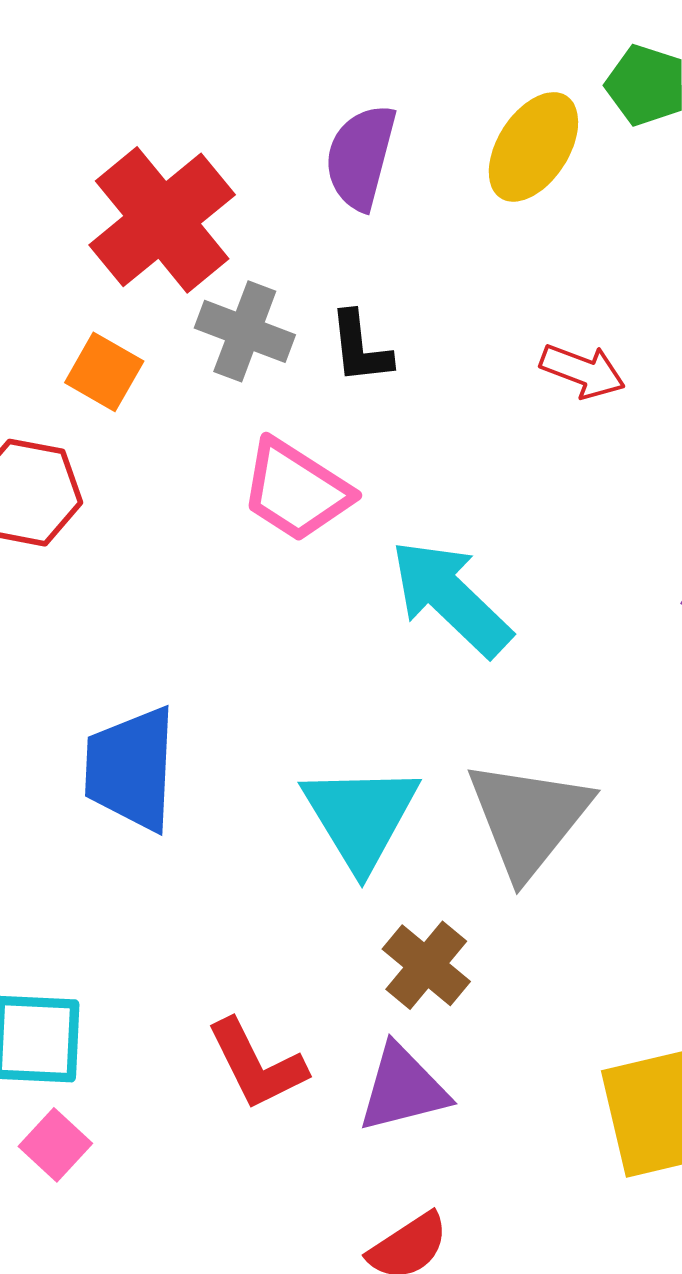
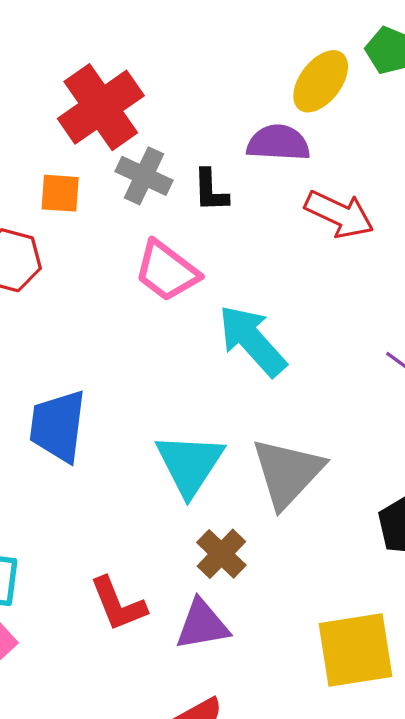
purple semicircle: (361, 157) -> (278, 143), moved, turned 74
red arrow: (583, 371) -> (339, 214), size x1.4
orange square: (104, 372) -> (60, 193), turned -30

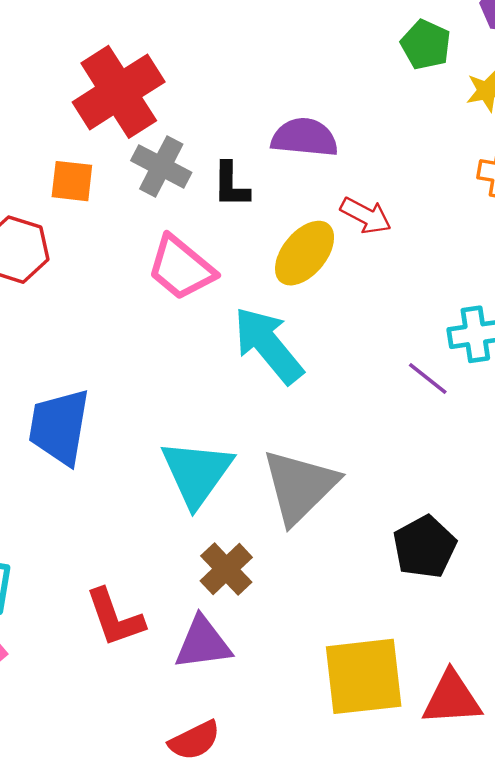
yellow ellipse: (321, 81) -> (305, 253), moved
red arrow: (339, 214) -> (366, 216), size x0.7

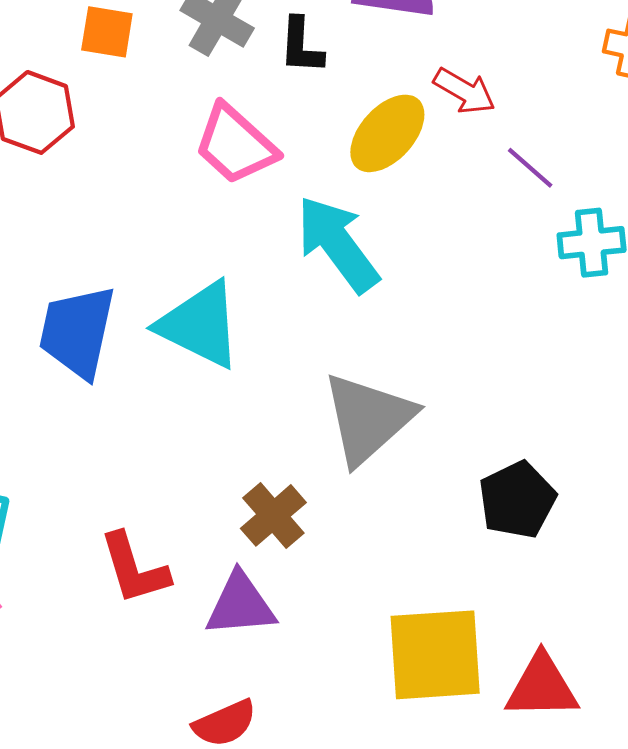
purple line: (428, 379) -> (530, 168), moved
cyan triangle: (197, 473) -> (200, 325), moved, turned -42

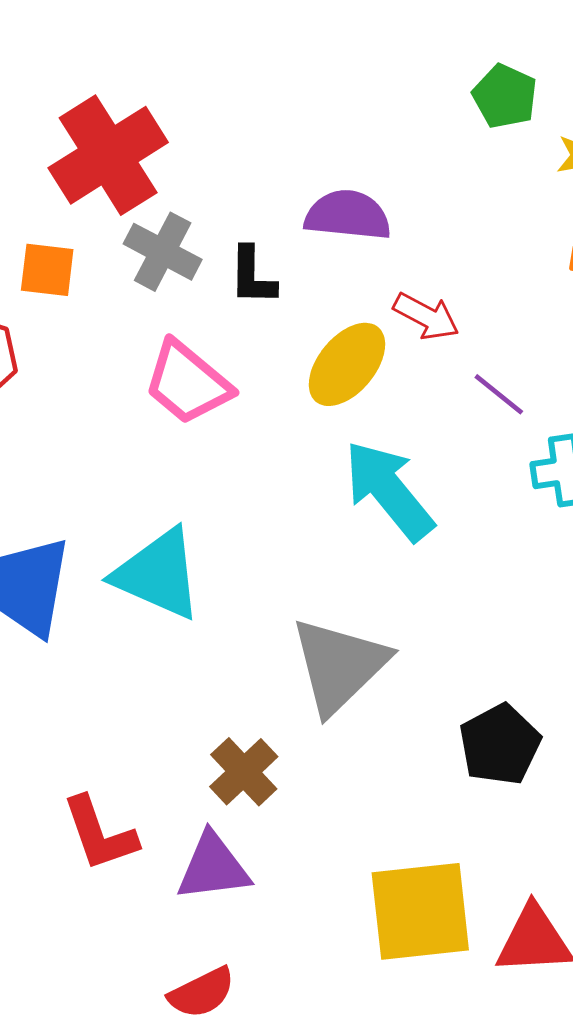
cyan arrow: (338, 244) -> (389, 491), moved

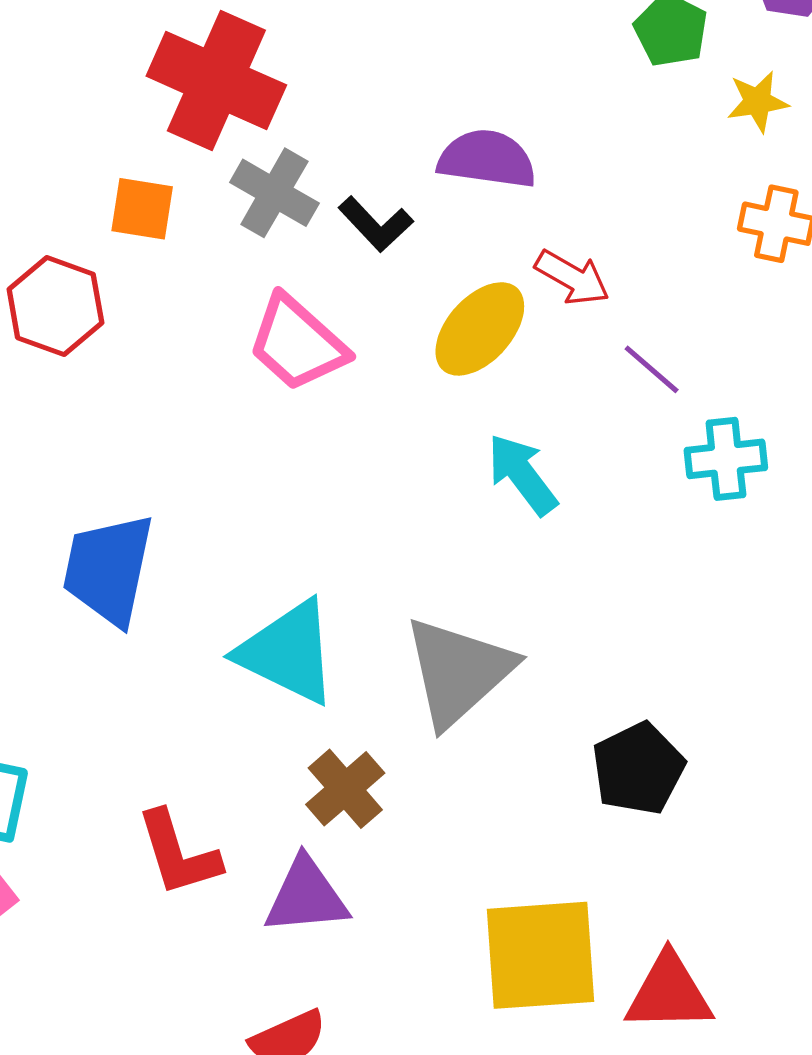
red cross: (108, 155) -> (216, 81), turned -36
black L-shape: (252, 276) -> (376, 224), turned -46
cyan arrow: (389, 491) -> (522, 474), size x0.7
cyan triangle: (158, 574) -> (288, 652), moved

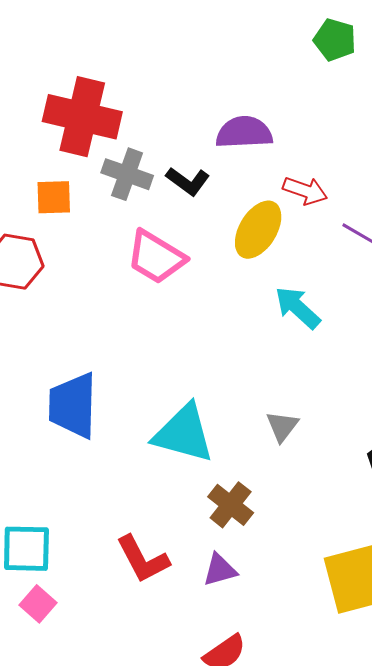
gray triangle: (458, 672) -> (282, 426), size x0.5
purple triangle: (306, 896) -> (220, 570), size x0.7

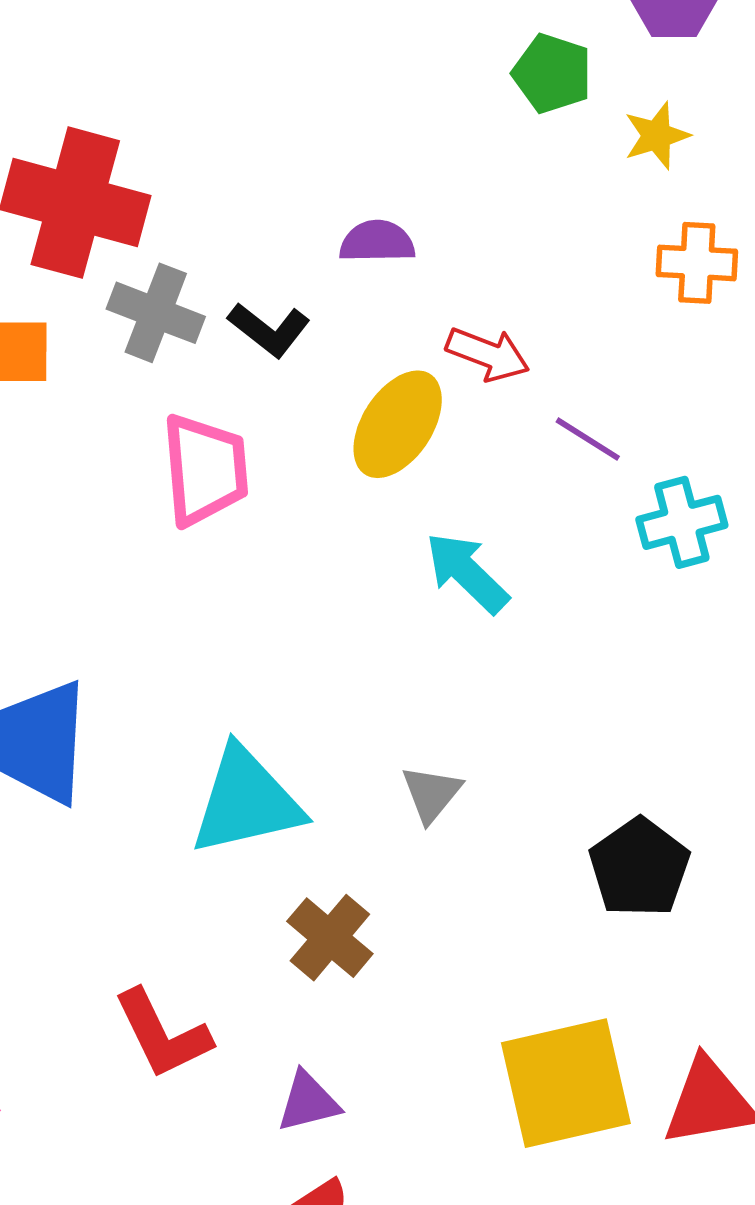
purple semicircle: (244, 132) -> (377, 242), size x0.7
pink trapezoid: (156, 257) -> (205, 470), turned -128
cyan triangle: (184, 433) -> (246, 801), turned -30
purple triangle: (220, 570) -> (308, 1102), moved

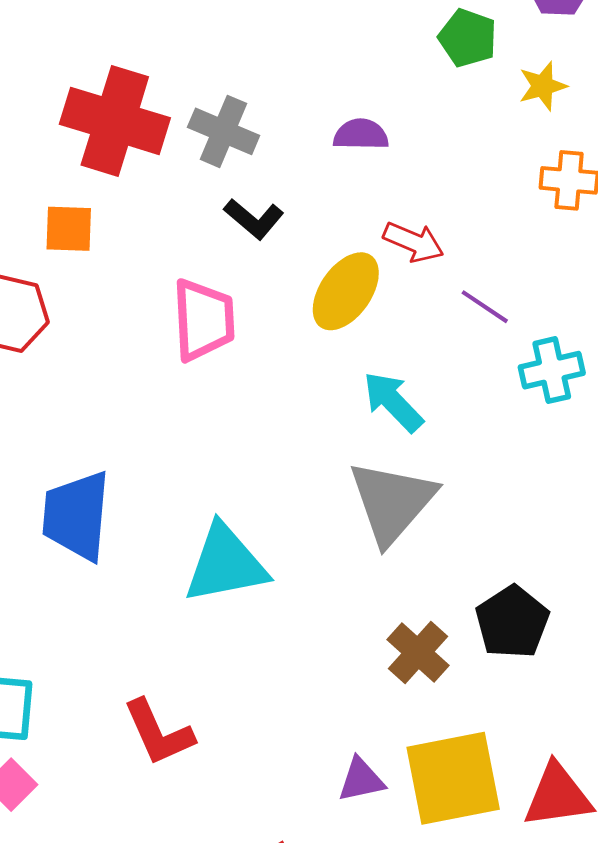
purple semicircle: (377, 242) -> (361, 134), moved
gray cross: (156, 313) -> (224, 131), moved
gray triangle: (431, 794) -> (392, 502), moved, size x2.0
brown cross: (330, 938) -> (418, 653), moved
purple triangle: (308, 1102) -> (361, 780), moved

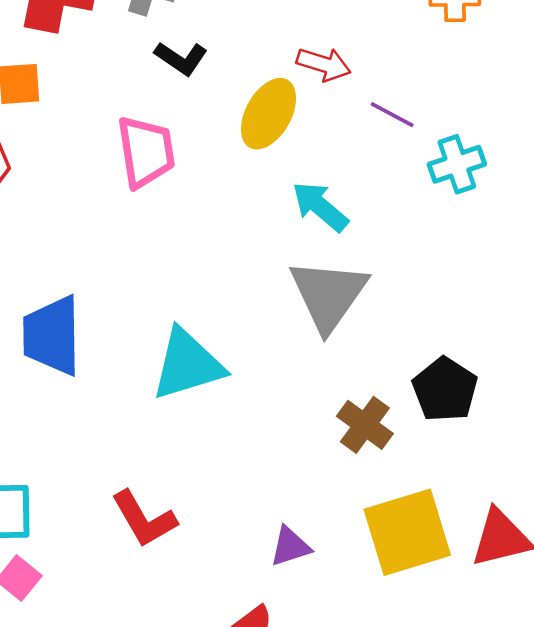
purple triangle: (361, 780) -> (290, 546), moved

